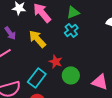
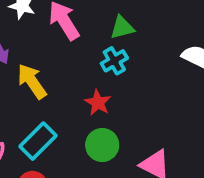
yellow arrow: (37, 39) -> (32, 81), moved
red star: (56, 62) -> (98, 103), moved

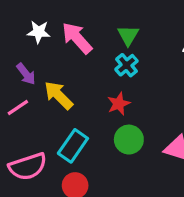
green triangle: (122, 28) -> (128, 35), turned -35
red star: (98, 103) -> (119, 104), turned 30

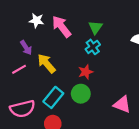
green circle: (129, 140) -> (81, 94), moved

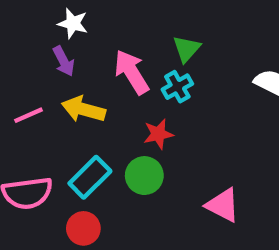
pink arrow: (62, 27) -> (132, 72), moved
purple arrow: (26, 48) -> (64, 61), moved
yellow arrow: (46, 63) -> (83, 109), turned -40

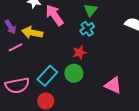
purple arrow: (64, 61) -> (10, 27), moved
pink arrow: (132, 72) -> (54, 15), moved
yellow arrow: (83, 109) -> (32, 33), moved

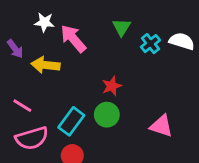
purple arrow: (10, 27) -> (15, 49), moved
cyan cross: (87, 29) -> (150, 44), moved
pink line: (15, 47) -> (22, 106), moved, turned 64

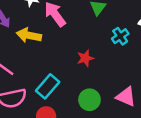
cyan cross: (150, 44) -> (120, 36), moved
green circle: (107, 115) -> (89, 100), moved

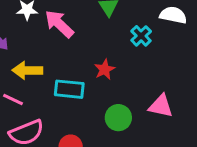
yellow arrow: (29, 35) -> (27, 70), moved
cyan rectangle: (48, 86) -> (69, 89), moved, turned 65

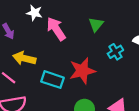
red star: (105, 69) -> (82, 71), size x1.6

